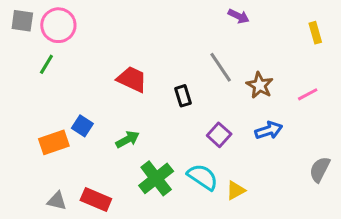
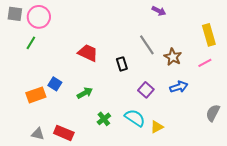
yellow rectangle: (315, 33) -> (209, 35), moved, size x1.5
green cross: (156, 178) -> (104, 119), size x0.6

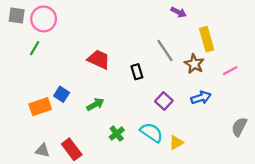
yellow rectangle: (209, 35) -> (207, 39), moved
red rectangle: (64, 133) -> (72, 149), turned 30

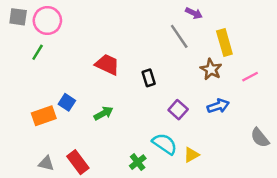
gray line: (165, 50) -> (179, 36), moved
gray semicircle: (239, 127) -> (260, 138), turned -66
green cross: (117, 134) -> (138, 162), moved

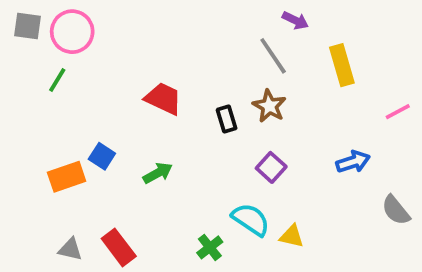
brown star: (211, 69) -> (269, 106), moved
pink line: (250, 77) -> (398, 112), moved
blue arrow: (218, 106) -> (353, 162), moved
yellow triangle: (191, 155) -> (292, 236), turned 42

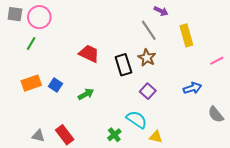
black rectangle: (227, 119) -> (123, 65), size x1.5
orange rectangle: (67, 177) -> (31, 83), moved
yellow triangle: (292, 236) -> (156, 137), moved

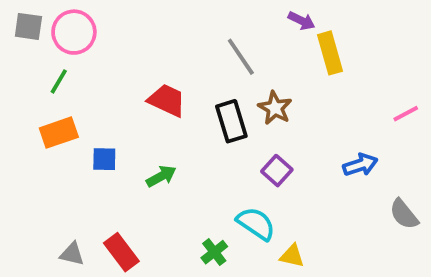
gray line: (149, 30) -> (241, 57), moved
yellow rectangle: (186, 35) -> (330, 53), moved
orange rectangle: (31, 83) -> (59, 133), moved
blue square: (56, 85) -> (104, 159), turned -32

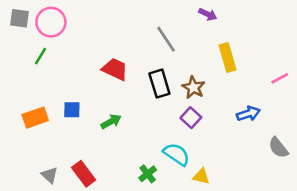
yellow rectangle: (330, 53) -> (227, 57), moved
brown star: (275, 108) -> (193, 88), moved
orange rectangle: (59, 133) -> (35, 118), moved
gray triangle: (72, 254) -> (50, 175), turned 30

